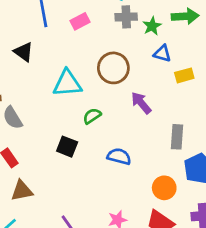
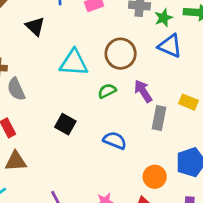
blue triangle: (162, 54) -> (170, 46), size x1.4
yellow rectangle: (184, 75) -> (188, 102), moved, turned 30
green semicircle: (92, 116) -> (107, 91), moved
gray rectangle: (177, 137) -> (159, 118), moved

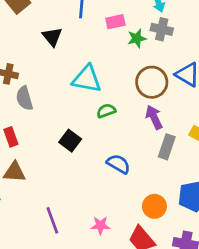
green star: (164, 18) -> (137, 38), moved
brown circle: (121, 54) -> (152, 82), moved
green semicircle: (107, 91) -> (106, 111), moved

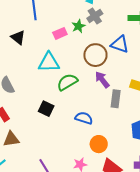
pink rectangle: (115, 22) -> (60, 33), moved
gray cross: (162, 29) -> (95, 16), turned -35
green semicircle: (106, 111) -> (67, 82), size x1.5
orange circle: (154, 206) -> (99, 144), moved

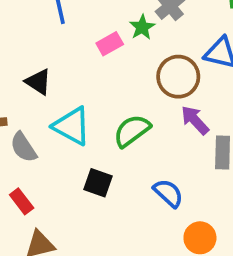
black triangle: (18, 37) -> (38, 82), moved
cyan triangle: (49, 62) -> (72, 126), moved, turned 35
blue semicircle: (84, 118) -> (168, 193), turned 30

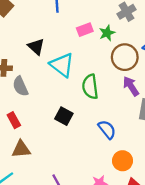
green star: (142, 27) -> (107, 33), moved
cyan triangle: (72, 126) -> (62, 65), moved
green semicircle: (132, 131) -> (90, 87), turned -70

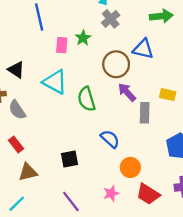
pink rectangle: (85, 30) -> (62, 45), moved, turned -56
green star: (107, 33) -> (83, 38), moved
black triangle: (36, 47) -> (16, 70), moved
black square: (64, 116) -> (70, 159), moved, turned -30

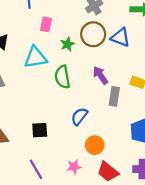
green star: (83, 38) -> (67, 44), moved
brown circle: (116, 64) -> (93, 34), moved
cyan triangle: (55, 82) -> (35, 57), turned -45
blue semicircle: (110, 139) -> (79, 116), turned -102

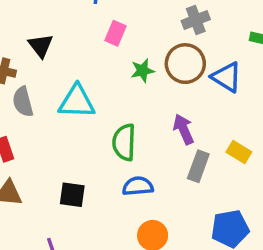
cyan triangle: (35, 57) -> (77, 102), moved
green semicircle: (62, 77) -> (124, 142), moved
blue semicircle: (79, 116) -> (138, 186), turned 36

